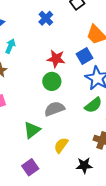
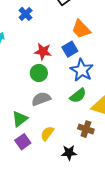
blue cross: (46, 18) -> (26, 14), moved
purple square: (30, 167) -> (23, 142), moved

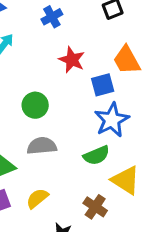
red star: (43, 52) -> (72, 60), moved
green circle: (39, 73) -> (35, 105), moved

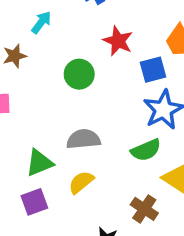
green circle: (35, 105) -> (79, 74), moved
yellow semicircle: (37, 198) -> (81, 182), moved

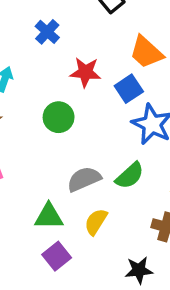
green semicircle: (146, 150) -> (130, 176), moved
green triangle: (39, 163) -> (49, 216), turned 40

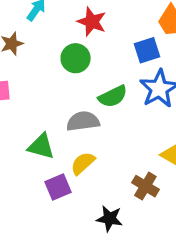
red star: (85, 72) -> (92, 22), moved
green semicircle: (130, 176) -> (113, 96), moved
purple square: (57, 256) -> (58, 187), moved

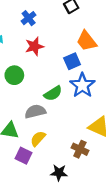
red star: (92, 22) -> (34, 46), turned -30
green circle: (76, 58) -> (14, 75), moved
purple square: (58, 187) -> (23, 156), turned -35

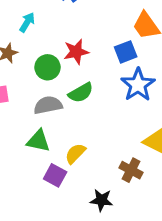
red star: (34, 46) -> (76, 52), moved
green semicircle: (53, 93) -> (81, 93), moved
gray semicircle: (35, 111) -> (48, 105), moved

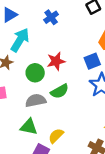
cyan arrow: (27, 22) -> (20, 40), size x1.6

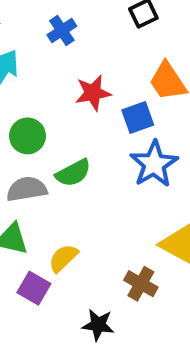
red star: (56, 61) -> (93, 93), moved

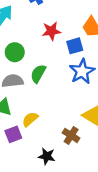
green semicircle: (73, 173) -> (38, 74), turned 144
purple square: (34, 288) -> (13, 134), turned 35

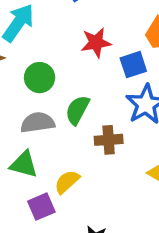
brown cross: (71, 135) -> (109, 140), moved, turned -35

